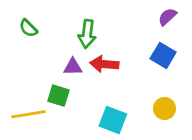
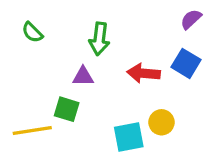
red arrow: (104, 64) -> (144, 73), moved
yellow circle: (165, 108) -> (162, 122), moved
cyan square: (113, 120) -> (129, 137), turned -32

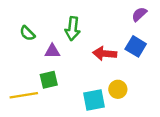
green semicircle: (32, 32) -> (27, 33), moved
purple triangle: (83, 76) -> (52, 51), moved
green square: (67, 109) -> (49, 80), turned -30

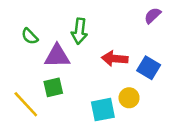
blue square: (136, 46) -> (149, 68), moved
purple triangle: (52, 51) -> (57, 56), size x1.5
yellow line: (24, 95) -> (26, 104), turned 56

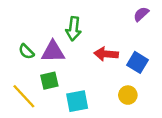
green semicircle: (30, 36) -> (26, 52), moved
yellow circle: (129, 98) -> (128, 95), moved
cyan square: (103, 110) -> (77, 101), moved

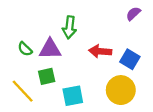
yellow circle: (128, 95) -> (121, 90), size x1.6

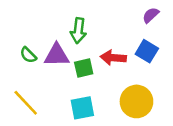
blue square: (130, 59) -> (147, 51), moved
green square: (47, 76) -> (84, 68), moved

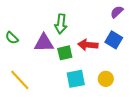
green semicircle: (28, 55) -> (12, 38), moved
yellow circle: (136, 101) -> (106, 79), size x0.6
cyan square: (82, 108) -> (76, 79), moved

